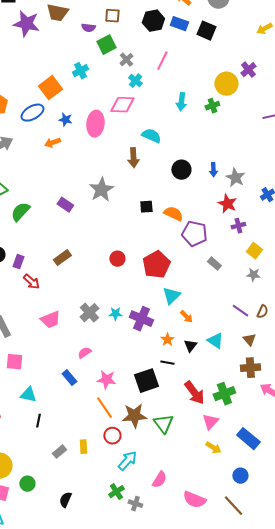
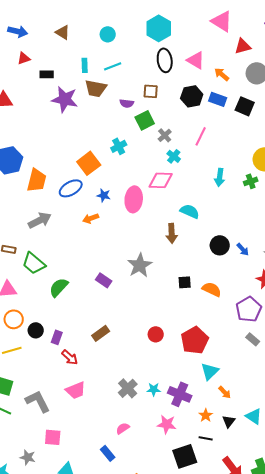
blue arrow: (213, 170) -> (243, 249), moved, turned -40
purple pentagon: (194, 234) -> (249, 309), moved, turned 30
pink trapezoid: (50, 320) -> (76, 390), moved
pink star: (106, 380) -> (167, 424), moved

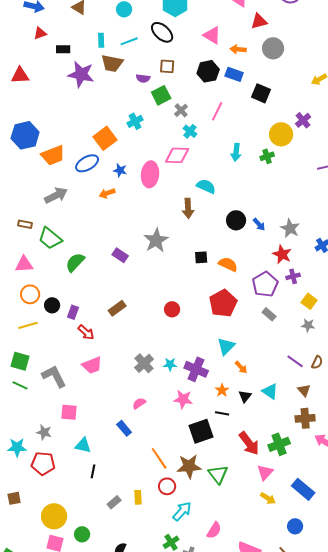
black ellipse: (165, 60) -> (162, 32), moved, turned -40
orange arrow: (222, 74) -> (238, 49), turned -35
black square: (245, 106) -> (261, 93), moved
orange trapezoid: (37, 180) -> (53, 155), turned 55
red pentagon: (195, 340) -> (223, 303), moved

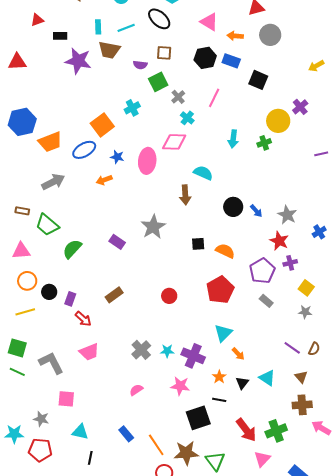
blue rectangle: (124, 428) -> (126, 434), moved

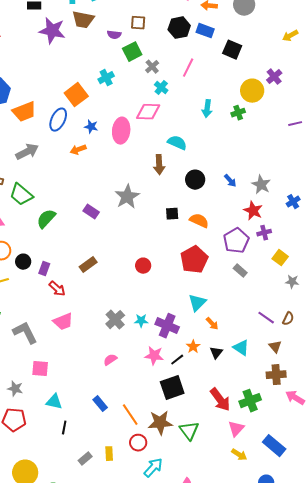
blue ellipse: (84, 150) -> (58, 120), turned -35
black circle: (233, 207) -> (195, 180), moved
gray star: (305, 312) -> (292, 282), moved
black line: (219, 400) -> (177, 360), moved, turned -48

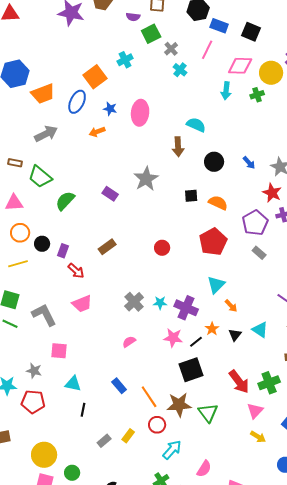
blue rectangle: (205, 31) -> (219, 26), moved
pink diamond: (148, 112) -> (240, 66), moved
yellow rectangle: (109, 454) -> (128, 436), turned 40

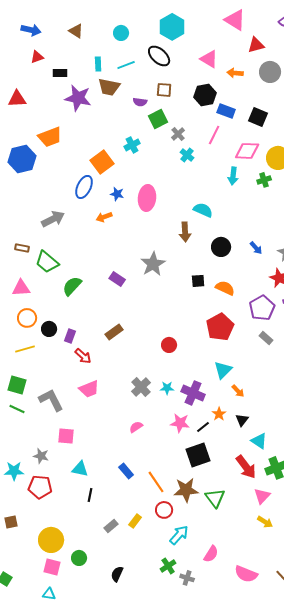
orange trapezoid: (43, 94) -> (50, 137), moved
red circle: (162, 248) -> (169, 345), moved
cyan triangle: (260, 330) -> (259, 441), moved

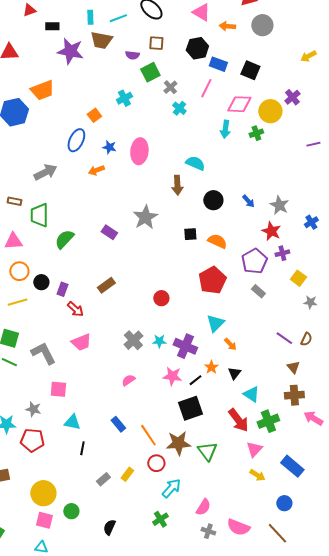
orange square: (102, 162) -> (94, 115), size x0.6
green trapezoid: (47, 262) -> (39, 215), turned 50
gray cross: (187, 578) -> (208, 531), moved

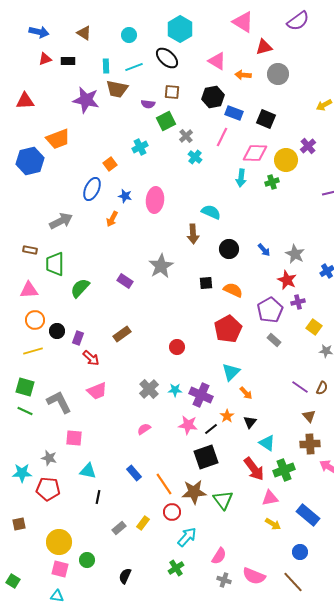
black rectangle: (52, 26) -> (68, 61), moved
orange arrow: (96, 170) -> (112, 219), turned -42
pink triangle: (254, 449) -> (270, 498), turned 36

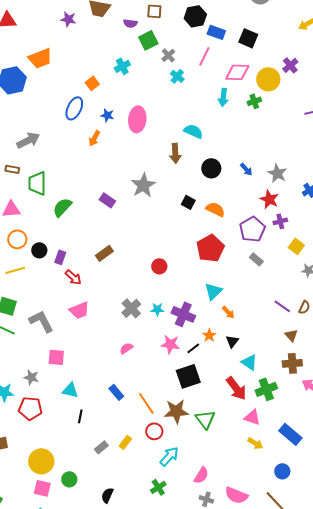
purple star: (86, 100) -> (68, 19), size x0.6
gray arrow: (61, 221) -> (28, 140), moved
black square: (206, 283) -> (188, 202), turned 32
pink triangle: (270, 498) -> (252, 417), turned 30

